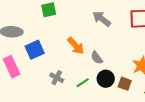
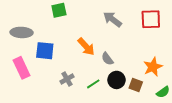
blue square: (35, 50) -> (45, 51), turned 30
gray cross: (57, 78) -> (67, 79), turned 32

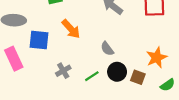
orange arrow: (86, 47) -> (71, 29), moved

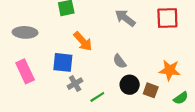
blue square: (39, 40) -> (63, 62), moved
orange star: (157, 57) -> (170, 70), turned 30
green line: (92, 76) -> (97, 97), moved

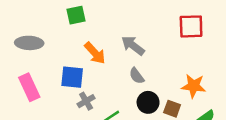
gray arrow: (125, 18) -> (133, 45), moved

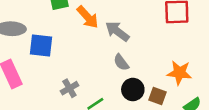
orange arrow: (95, 53) -> (88, 17), moved
blue square: (72, 77) -> (41, 46), moved

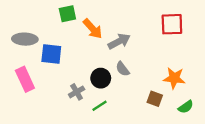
gray arrow: (117, 31) -> (119, 41), turned 115
black circle: (133, 90) -> (101, 78), moved

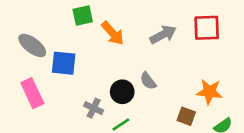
gray ellipse: (25, 39) -> (32, 45), turned 35
gray arrow: (119, 41) -> (163, 35), moved
gray cross: (77, 92) -> (94, 108), turned -35

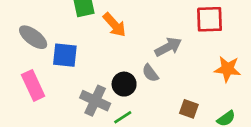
gray arrow: (163, 35) -> (168, 47), moved
orange star: (209, 92) -> (227, 69), moved
gray cross: (94, 108) -> (95, 101), size x1.5

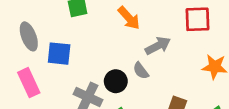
orange arrow: (114, 25) -> (129, 18), moved
gray ellipse: (33, 37) -> (29, 36), turned 32

